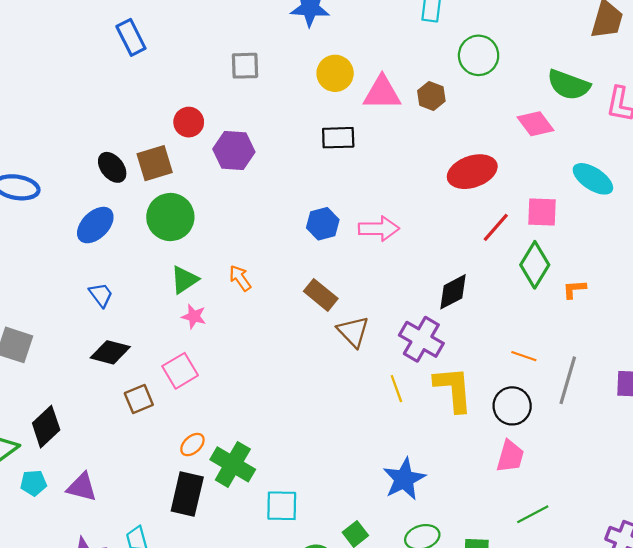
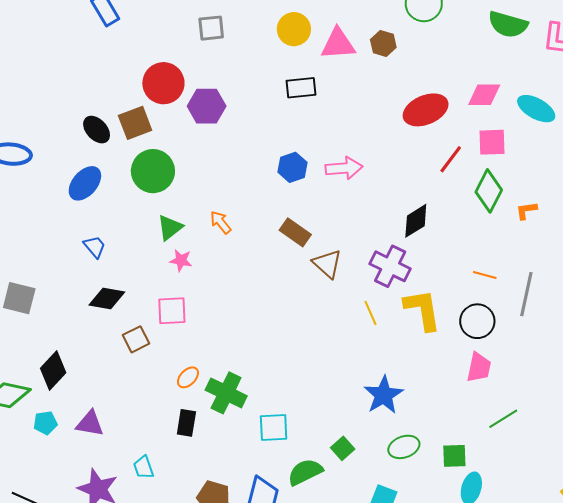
red circle: (189, 122) -> (163, 83), size x1.5
pink diamond: (536, 124) -> (484, 95), moved, turned -48
pink square: (180, 371) -> (172, 311), turned 32
black rectangle: (187, 494) -> (186, 423), size x0.7

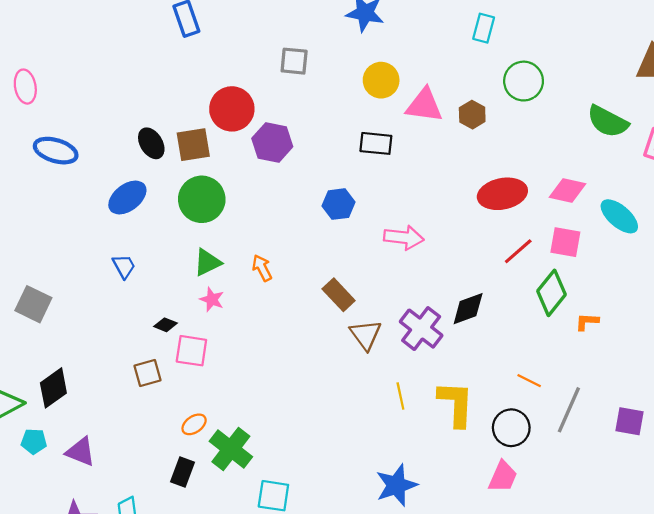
blue hexagon: (292, 167) -> (338, 204), moved
purple cross: (390, 266) -> (421, 329), moved
black diamond: (107, 299) -> (166, 325), moved, size x0.6

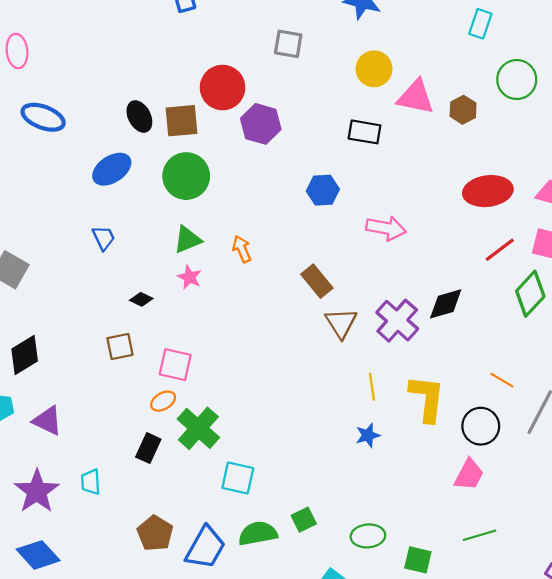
pink square: (191, 351) -> (175, 365), moved
blue star: (396, 485) -> (368, 435), moved, size x0.6

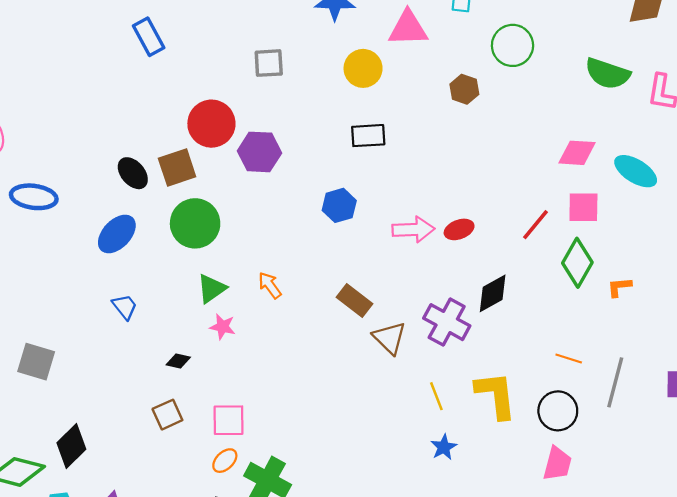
pink triangle: (416, 97) -> (408, 28), moved
red ellipse: (488, 191) -> (459, 229), moved, size x0.6

